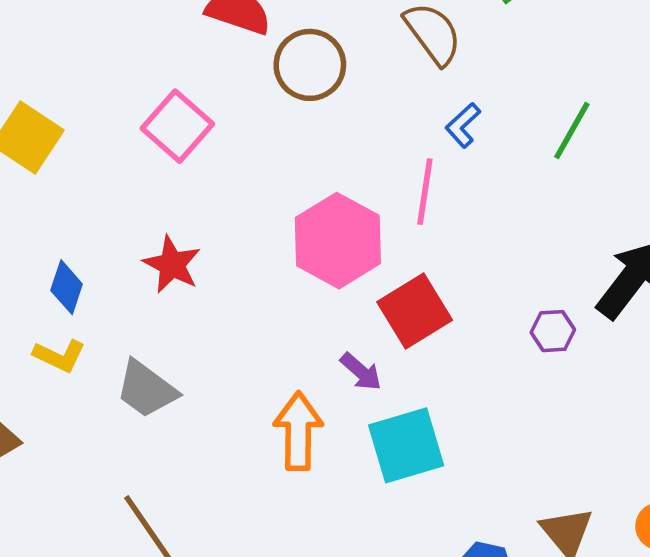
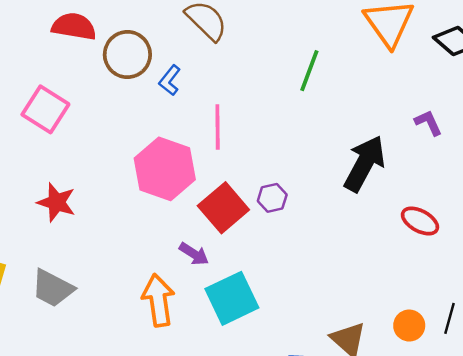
blue L-shape: (463, 125) -> (170, 80), moved
purple hexagon: (553, 331) -> (272, 198), moved

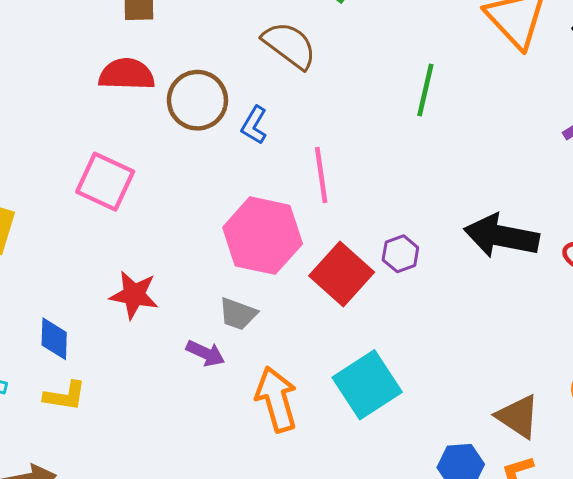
black arrow: (364, 164) -> (501, 236), moved, turned -100
purple arrow: (194, 254) -> (205, 353), moved
gray trapezoid: (53, 288) -> (238, 314), moved, size x0.7

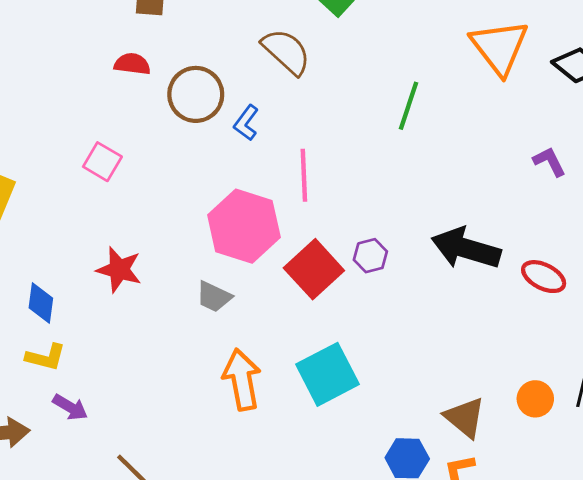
red semicircle: (127, 74) -> (132, 64), size x0.7
pink square: (105, 182) -> (102, 162), size x0.7
purple arrow: (205, 353) -> (70, 407), moved

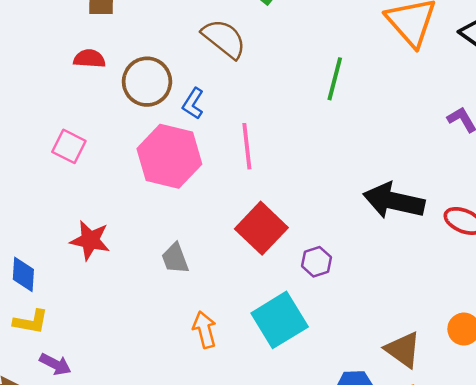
pink hexagon: (244, 226) -> (169, 156), moved
purple hexagon: (370, 256) -> (317, 262), moved
gray trapezoid: (214, 297) -> (175, 258), turned 48
orange arrow: (242, 380) -> (205, 330), size x0.7

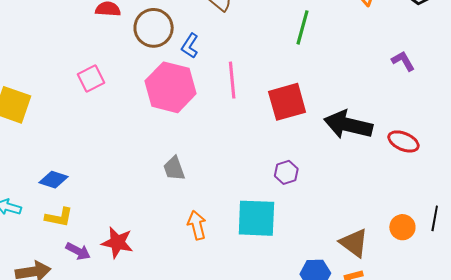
pink square: (69, 146) -> (91, 79), turned 36
red square: (261, 228) -> (287, 102), moved, turned 30
red star: (90, 240) -> (117, 243), moved
blue diamond: (23, 274) -> (54, 180), turned -76
cyan square: (280, 320) -> (256, 218), turned 33

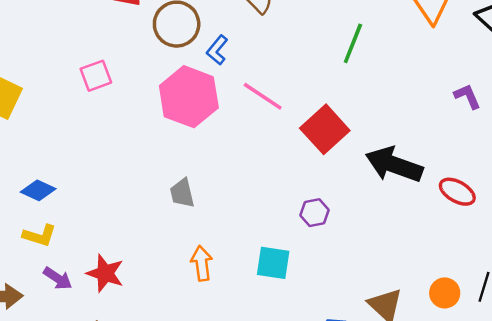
pink line: (232, 80) -> (263, 96), turned -57
red square: (287, 102) -> (325, 129), turned -33
cyan square: (256, 218) -> (273, 263), size x0.7

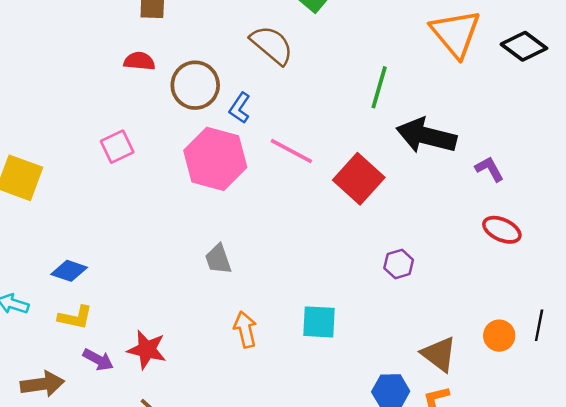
purple L-shape: (467, 96) -> (489, 169), moved
black arrow: (394, 165) -> (426, 136), moved
purple hexagon: (314, 213) -> (399, 264), moved

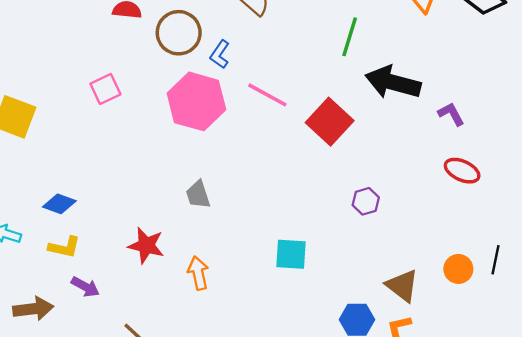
orange arrow: (245, 330) -> (198, 273), moved
red star: (147, 350) -> (146, 245), moved

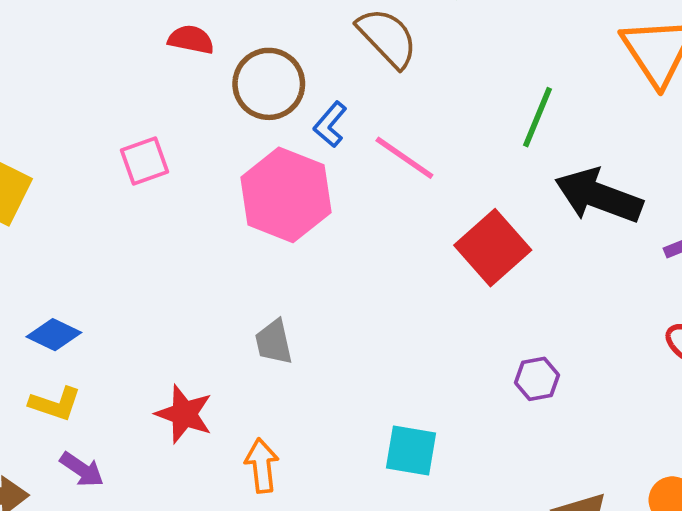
pink line: (267, 95) -> (404, 158), moved

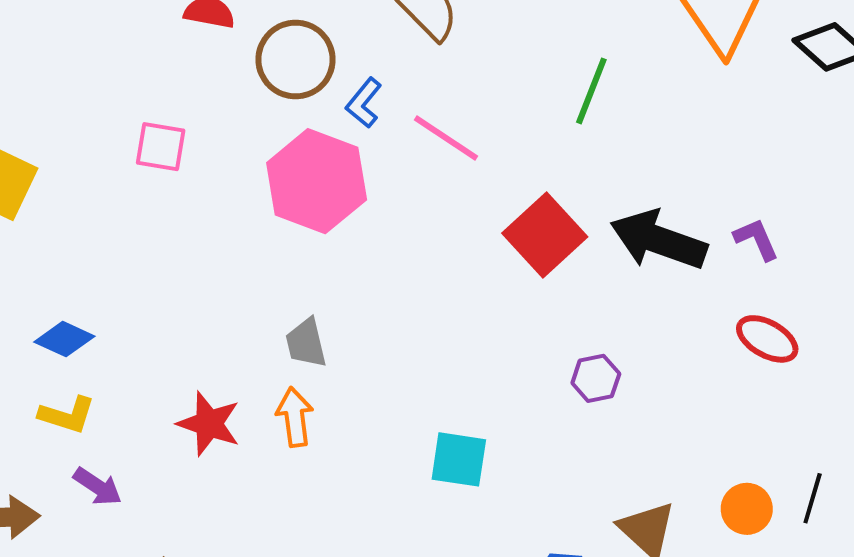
pink square: (144, 161) -> (161, 147), turned 30
black arrow: (599, 196) -> (659, 240), moved
orange arrow: (262, 466) -> (295, 417), moved

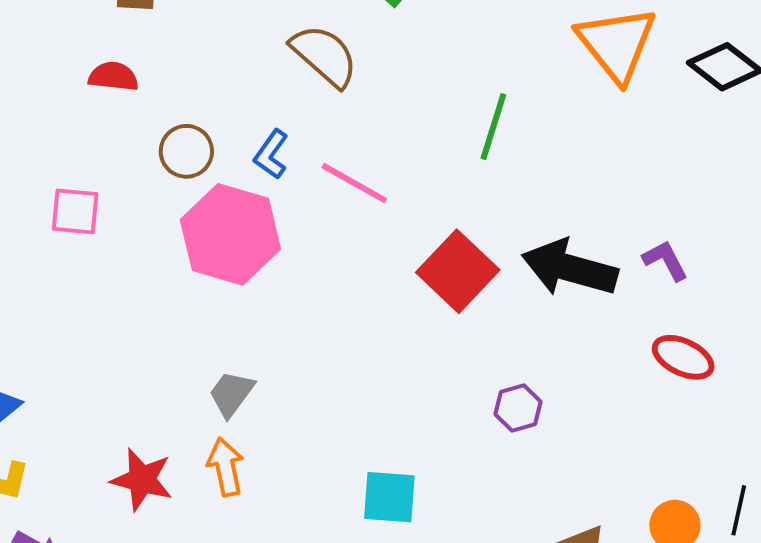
brown circle: (296, 60) -> (186, 151), moved, size x0.7
gray trapezoid: (306, 343) -> (231, 394), turned 54

